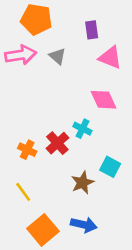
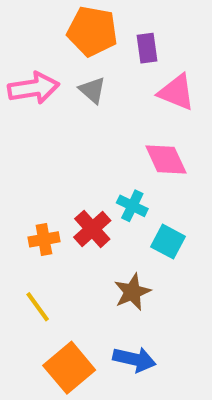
orange pentagon: (36, 19) -> (92, 31), moved
orange cross: (27, 150) -> (44, 239), turned -36
cyan square: (110, 167) -> (168, 242), moved

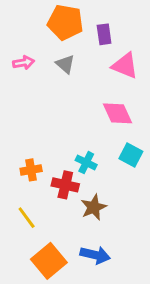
pink arrow: (33, 88) -> (24, 63), size x0.6
cyan cross: (132, 206) -> (86, 163), moved
red cross: (92, 229) -> (65, 185), moved, turned -35
cyan square: (168, 242) -> (131, 155), moved

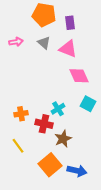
pink triangle: (125, 66) -> (68, 49), moved
cyan cross: (86, 163) -> (58, 109), turned 32
blue arrow: (95, 255) -> (77, 171), moved
orange square: (49, 261) -> (50, 165), moved

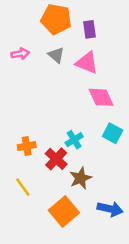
red cross: (44, 124) -> (56, 159), turned 30
blue arrow: (77, 171) -> (110, 209), moved

